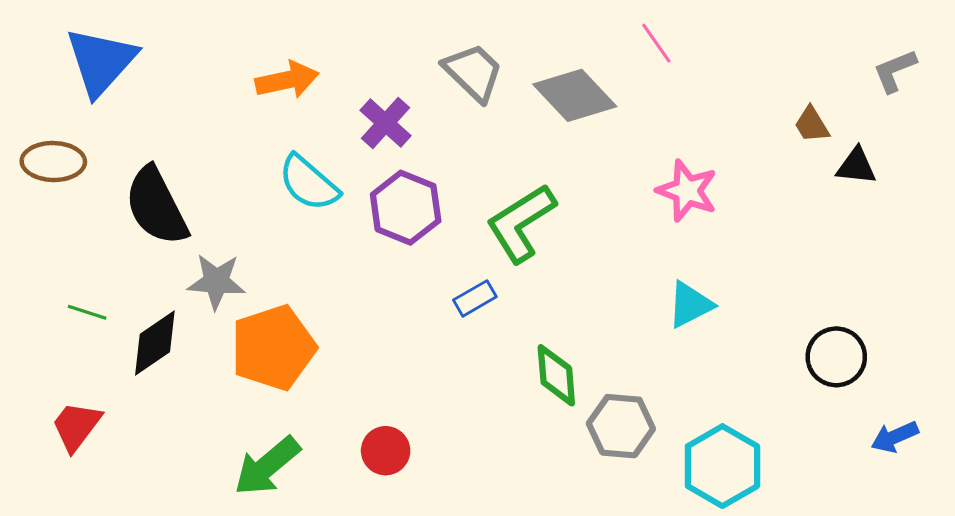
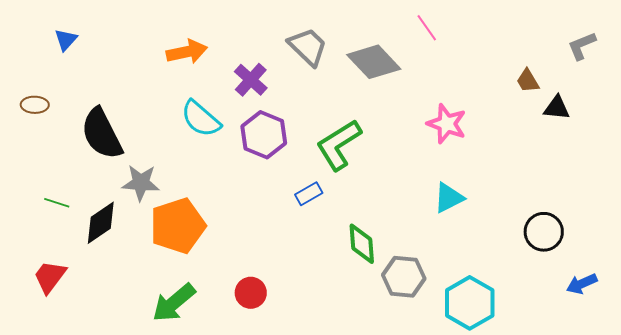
blue triangle: (101, 62) -> (66, 40), size x0.5
brown ellipse: (53, 162) -> (35, 105), size x0.7

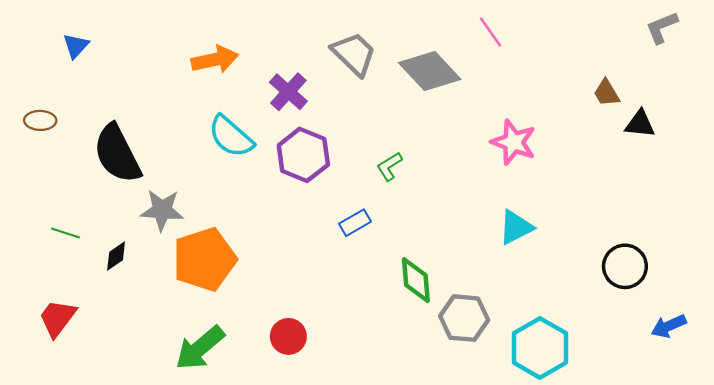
gray L-shape: (582, 46) -> (662, 27), moved
green L-shape: (339, 145) -> (389, 166), size x0.5
black diamond: (101, 223) -> (116, 256), size x0.6

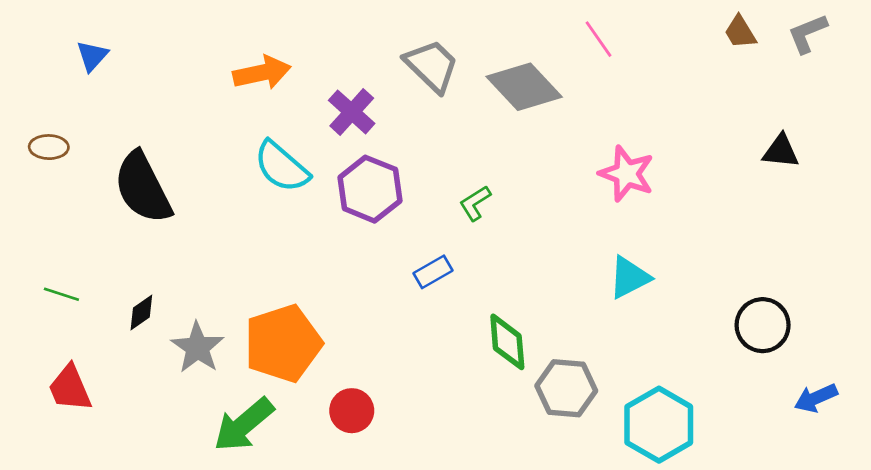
brown trapezoid: (607, 93) -> (740, 32), moved
gray star: (162, 210) -> (197, 348), moved, turned 30
green line: (65, 233) -> (61, 294), moved
orange pentagon: (204, 259) -> (283, 343), moved
red trapezoid: (57, 318) -> (70, 388), turned -60

